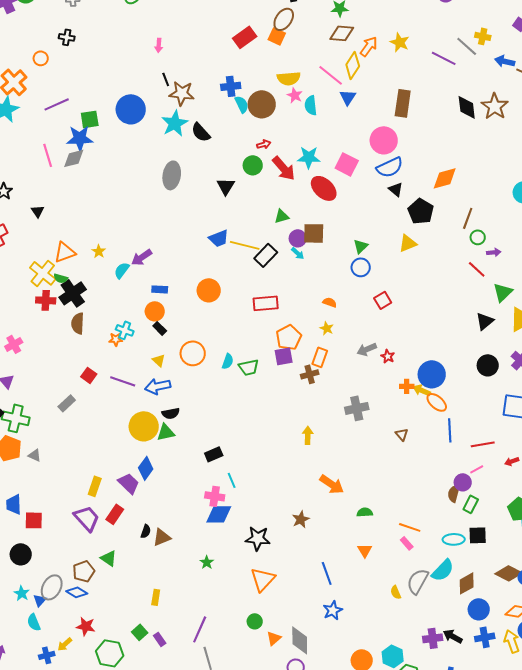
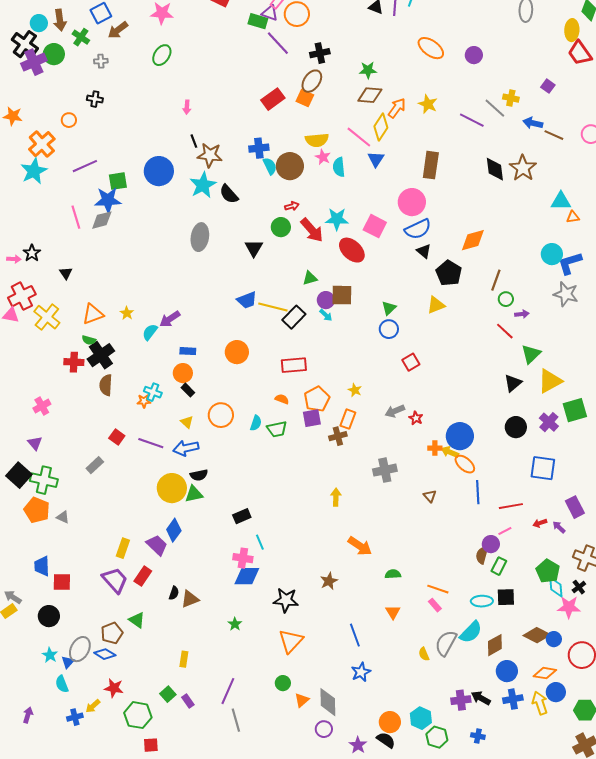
yellow cross: (43, 273) -> (47, 317), moved
orange semicircle: (330, 302) -> (282, 399), moved

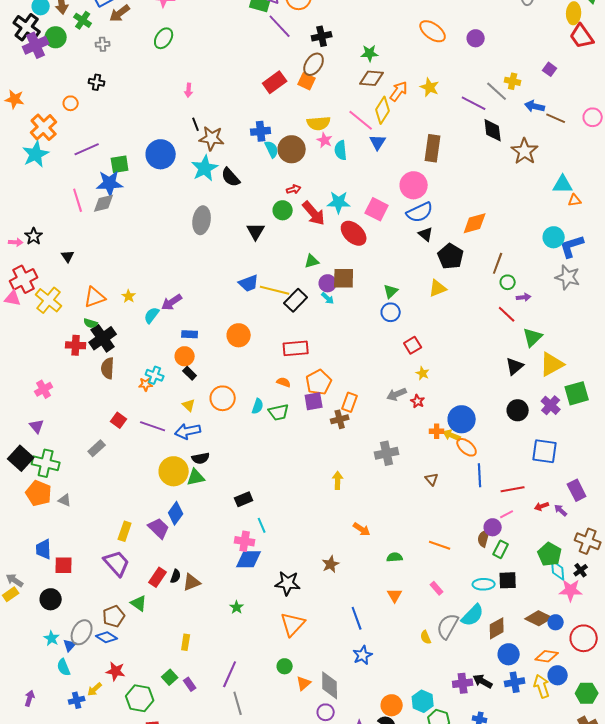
black diamond: (495, 169) -> (493, 130), moved
yellow star: (355, 390) -> (423, 373), moved
orange arrow: (360, 546) -> (362, 529), size x0.7
red rectangle: (143, 576) -> (158, 577), moved
orange line: (438, 589) -> (440, 545), moved

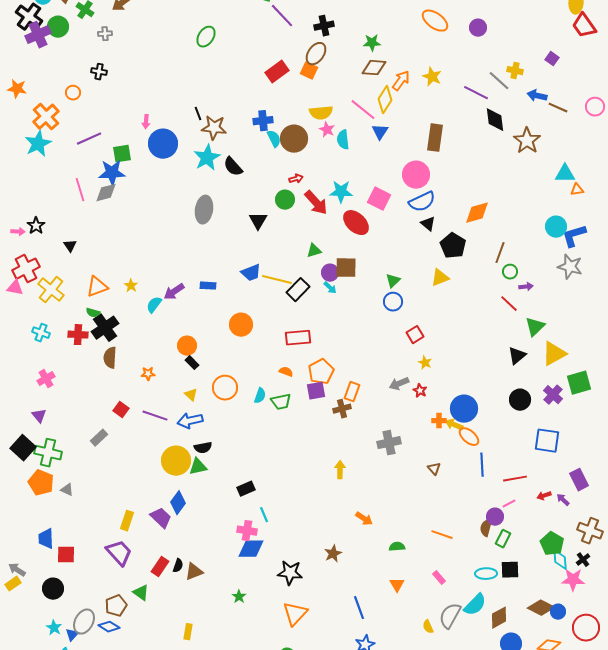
green ellipse: (164, 38) -> (206, 37), moved
pink arrow: (189, 90) -> (146, 122), moved
blue rectangle: (190, 334) -> (208, 286), moved
cyan cross: (155, 375) -> (41, 333), moved

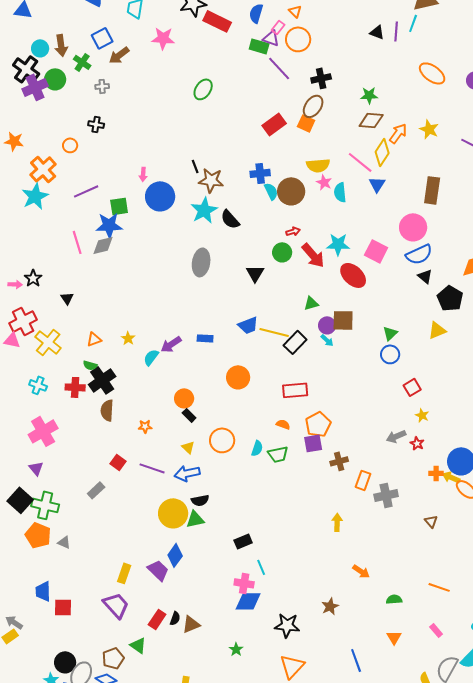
orange triangle: (97, 287) -> (94, 339), size x0.7
pink cross: (46, 379) -> (43, 431), size x1.6
orange rectangle: (352, 392) -> (363, 480), moved
black circle: (53, 589) -> (65, 662), moved

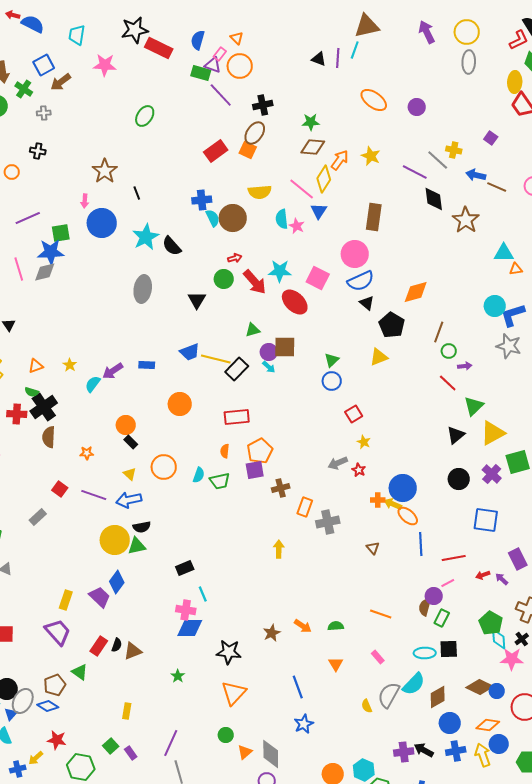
brown star: (211, 180) -> (105, 171), moved, turned 30
pink star: (324, 182) -> (297, 226), moved
orange semicircle: (283, 424) -> (225, 451), turned -104
orange arrow: (361, 571) -> (303, 626), moved

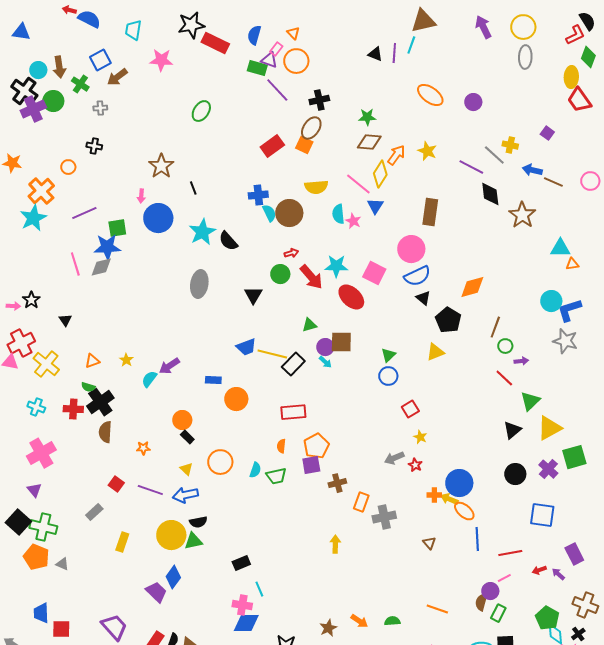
blue rectangle: (147, 365) -> (213, 380), moved
yellow rectangle: (66, 600) -> (122, 542), moved

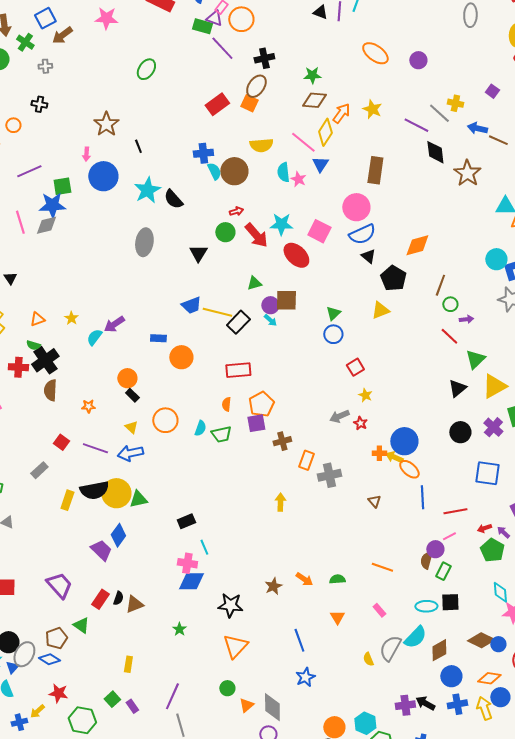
black semicircle: (198, 522) -> (94, 490), moved, size x1.6
green pentagon: (547, 618) -> (492, 550), moved

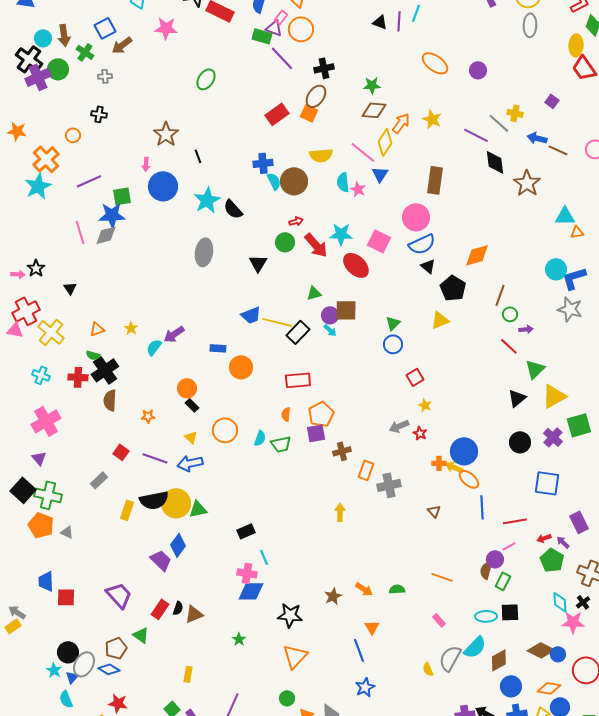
orange triangle: (337, 617) -> (372, 627), moved

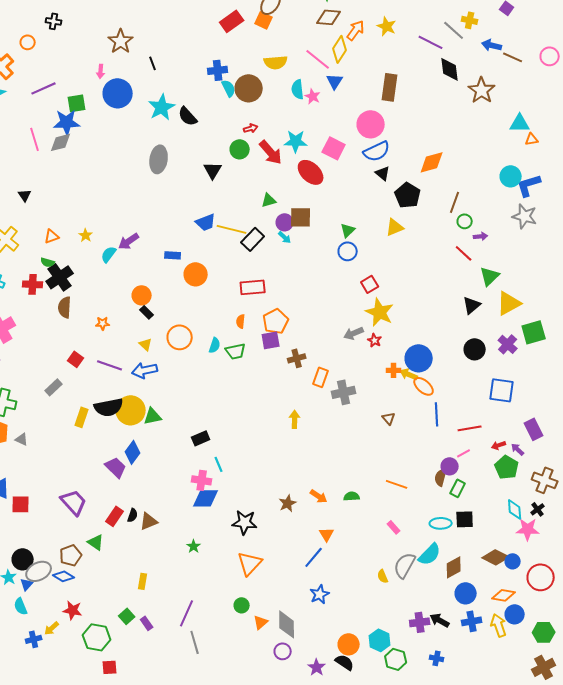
yellow star: (425, 405) -> (380, 312), size x2.0
blue line: (359, 650) -> (314, 557), turned 60
gray ellipse: (84, 664) -> (39, 571), turned 35

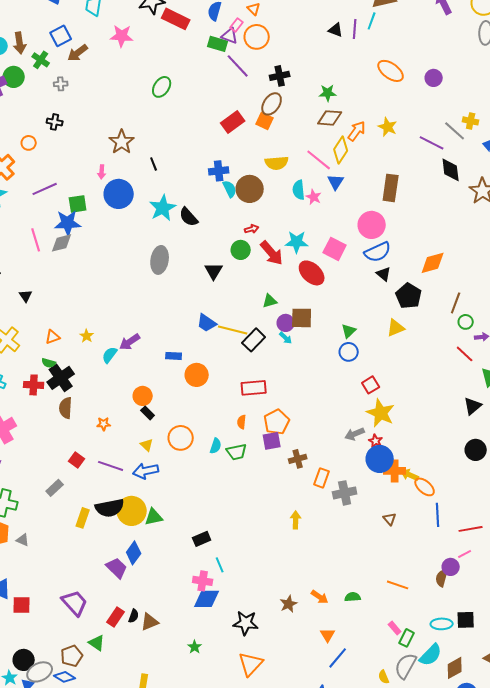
blue trapezoid: (206, 222) -> (207, 323), turned 55
blue circle: (419, 358) -> (380, 459), moved
orange cross: (394, 370) -> (395, 471), size x1.5
green rectangle: (458, 488) -> (407, 638), moved
blue line: (314, 557) -> (338, 658), moved

